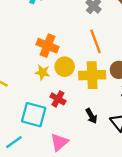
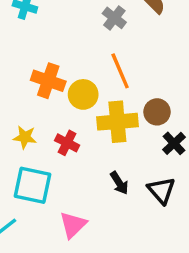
yellow circle: (65, 67) -> (83, 94), moved
yellow star: (42, 72) -> (25, 137), moved
red cross: (58, 99) -> (67, 143), moved

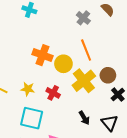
yellow cross: (117, 122) -> (84, 81), turned -35

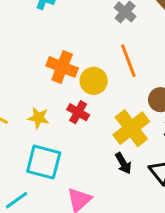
yellow cross: (84, 81) -> (131, 128), moved
red cross: (53, 93) -> (78, 112), moved

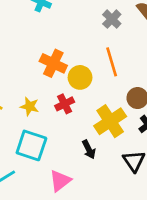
red cross: (78, 112) -> (65, 104), turned 30
black arrow: (123, 163) -> (89, 149), moved

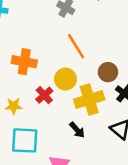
yellow circle: (80, 77) -> (65, 79), moved
yellow cross: (110, 121) -> (89, 99), turned 32

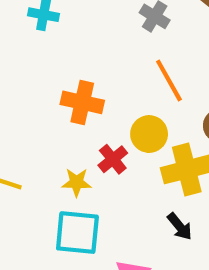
yellow star: (14, 106) -> (77, 182), moved
black arrow: (77, 130) -> (180, 226), moved

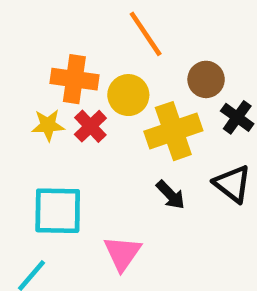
orange cross: (82, 102) -> (74, 79), moved
yellow star: (77, 182) -> (48, 125), moved

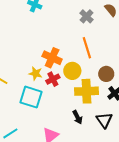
cyan square: (58, 211) -> (31, 97), moved

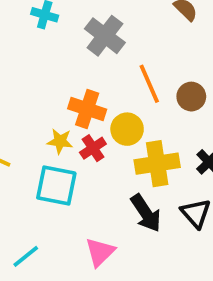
gray cross: (87, 16) -> (105, 36), moved, size x1.5
brown circle: (106, 74) -> (191, 97), moved
black arrow: (78, 117) -> (146, 213), size x1.5

